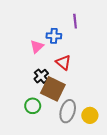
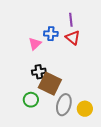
red triangle: (63, 62) -> (73, 38), moved
black cross: (41, 76) -> (39, 72), turned 32

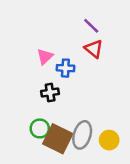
purple line: (71, 20) -> (91, 26), turned -40
blue cross: (51, 34) -> (65, 68), moved
brown square: (50, 84) -> (58, 139), moved

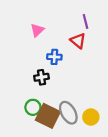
purple line: (91, 26) -> (86, 21), moved, turned 32
pink triangle: (45, 57) -> (37, 30), moved
gray ellipse: (82, 135) -> (68, 113), turned -45

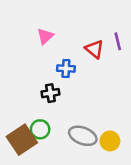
purple line: (86, 21) -> (118, 41), moved
gray ellipse: (68, 113) -> (83, 136), turned -40
brown square: (48, 116) -> (22, 140), moved, turned 30

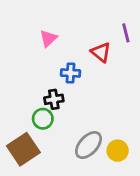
purple line: (118, 41) -> (126, 33), moved
green circle: (40, 129) -> (43, 119), moved
gray ellipse: (83, 136) -> (88, 145), turned -68

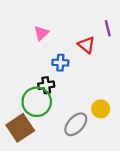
green circle: (43, 119) -> (37, 102), size x1.6
yellow circle: (118, 151) -> (101, 109), moved

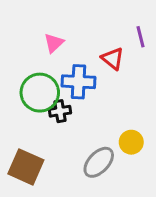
blue cross: (60, 63) -> (79, 82), size x1.5
green circle: (37, 102) -> (40, 93), moved
brown square: (20, 128) -> (26, 167), turned -32

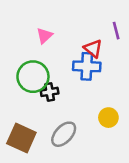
blue cross: (79, 82) -> (87, 66), moved
gray ellipse: (99, 162) -> (64, 134), moved

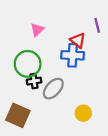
black cross: (50, 92) -> (34, 81), moved
yellow circle: (108, 118) -> (83, 113), moved
gray ellipse: (64, 134) -> (53, 89), moved

